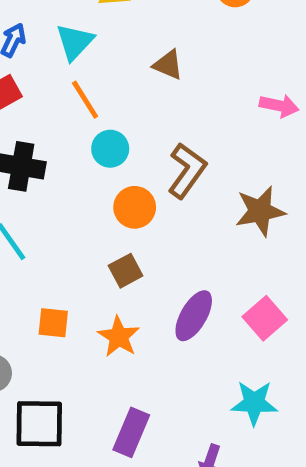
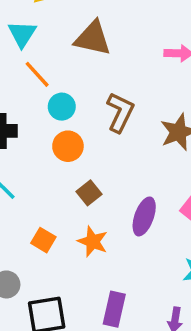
brown triangle: (168, 65) -> (93, 38), size x1.6
orange circle: (135, 207) -> (68, 146), moved
orange square: (53, 323) -> (43, 240), turned 35

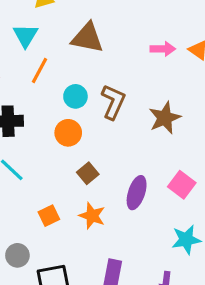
orange line: (37, 74) -> (40, 71), turned 72
cyan circle: (62, 107) -> (75, 96), moved
orange square: (43, 240) -> (49, 216), turned 35

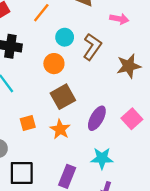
pink arrow: (163, 49) -> (119, 19), moved
brown square: (88, 173) -> (63, 97), size x1.5
cyan star: (186, 240) -> (102, 158), moved

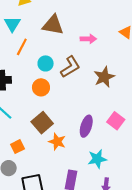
brown L-shape: (92, 47) -> (70, 67), turned 35
brown square: (63, 97) -> (42, 123), moved
orange square: (28, 123) -> (17, 147), moved

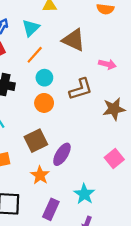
cyan circle: (46, 63) -> (44, 78), moved
purple ellipse: (86, 126) -> (62, 154), moved
orange star: (57, 142) -> (40, 175), moved
cyan star: (97, 159) -> (84, 194), turned 30

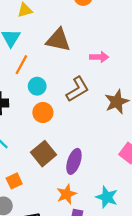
orange star: (40, 175) -> (66, 194), moved, turned 30

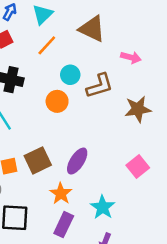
cyan circle: (37, 86) -> (70, 75), moved
brown square: (44, 154) -> (38, 160), moved
orange star: (66, 194) -> (61, 194), turned -30

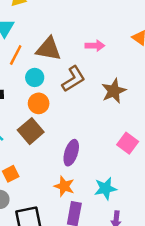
brown triangle: (92, 29) -> (48, 49), moved
cyan circle: (70, 75) -> (35, 77), moved
brown square: (38, 160) -> (31, 131), moved
cyan star: (103, 207) -> (105, 188), turned -30

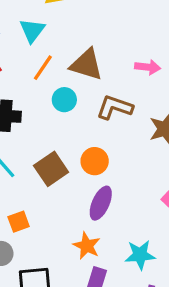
brown L-shape: (73, 79) -> (115, 107), turned -136
orange circle: (39, 103) -> (95, 161), moved

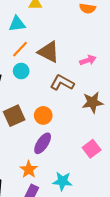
cyan triangle: (32, 30) -> (17, 24), turned 36
pink arrow: (148, 67) -> (88, 60), turned -35
cyan circle: (64, 100) -> (21, 71), moved

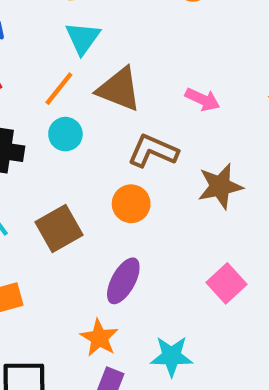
cyan triangle: (17, 24) -> (83, 38), moved, turned -42
pink arrow: (88, 60) -> (203, 99), turned 49
orange circle: (43, 115) -> (131, 204), moved

